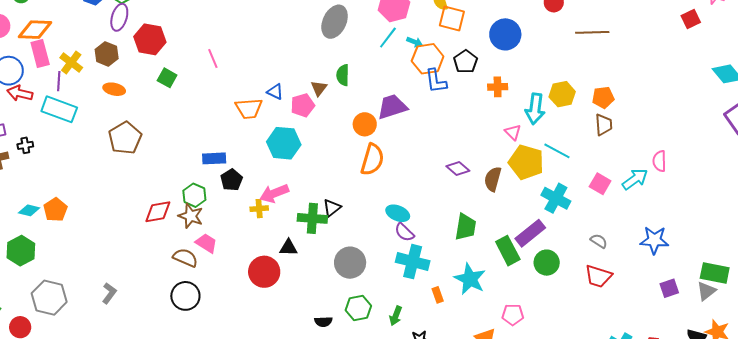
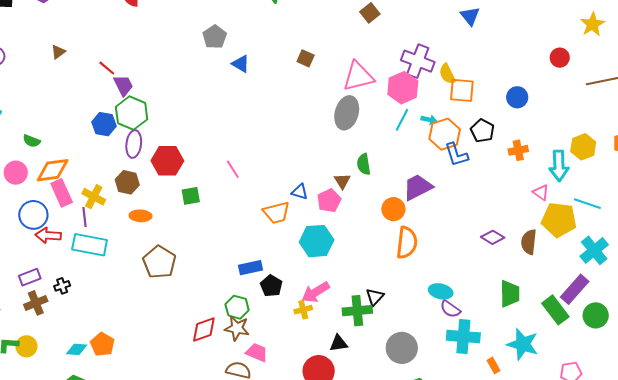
blue circle: (505, 34) -> (517, 97), size x0.7
green square: (167, 78) -> (191, 196), turned -30
cyan cross: (556, 198) -> (594, 250), turned 32

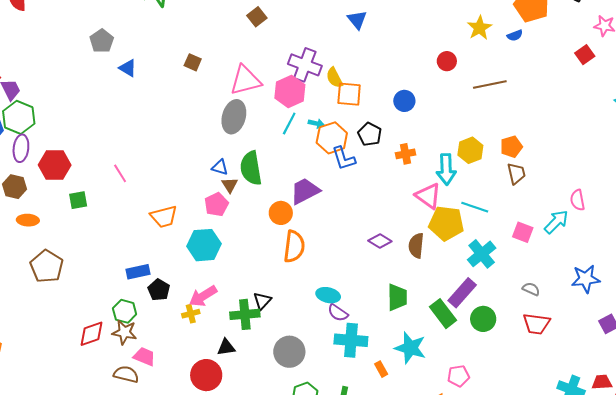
green semicircle: (364, 164) -> (251, 168), size x1.6
blue triangle: (300, 192) -> (220, 167), moved
pink triangle: (541, 192) -> (428, 196), size x1.6

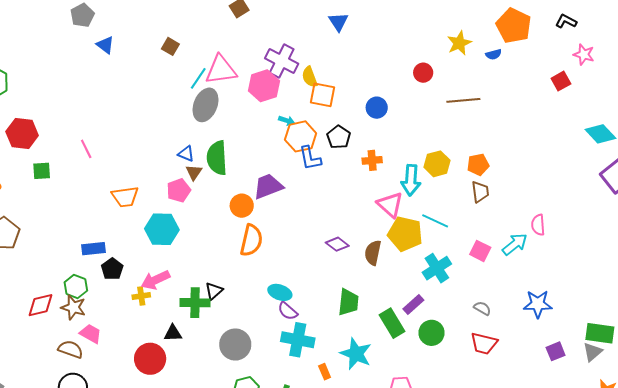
cyan line: (289, 124) -> (198, 78), moved
purple rectangle: (462, 293) -> (413, 305), size x0.7

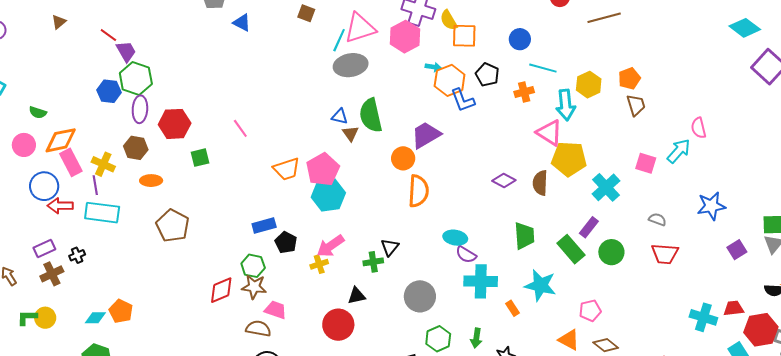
gray ellipse: (205, 105) -> (351, 65), turned 68
pink pentagon: (179, 190) -> (323, 169), moved, size x1.4
cyan line: (435, 221) -> (543, 68), moved
green cross: (195, 303) -> (373, 262), size x0.7

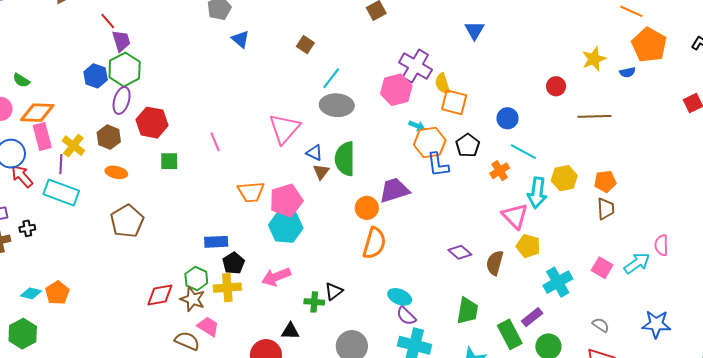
pink triangle: (360, 28) -> (284, 129), moved, turned -44
orange cross: (524, 92) -> (500, 171), turned -30
yellow pentagon: (569, 159) -> (528, 246), size x0.7
red arrow: (60, 206) -> (22, 176), turned 35
yellow cross: (319, 264) -> (227, 288), moved, size x1.5

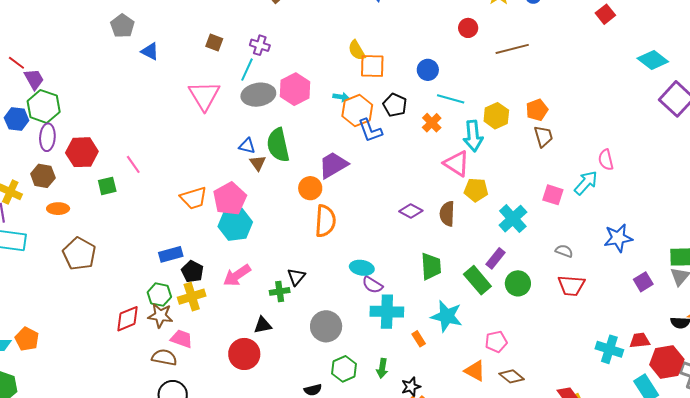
purple cross: (415, 66) -> (260, 45), moved, size x0.6
pink hexagon: (396, 90) -> (295, 89), moved
pink triangle: (284, 129) -> (204, 96), moved
pink line: (215, 142) -> (133, 164), moved

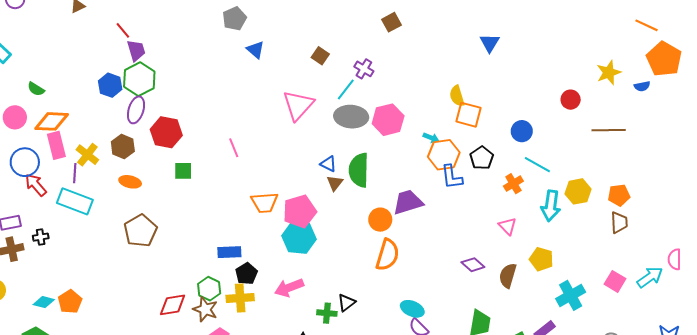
pink line: (133, 164) -> (234, 148), moved
pink triangle: (457, 164) -> (508, 226), moved, size x0.7

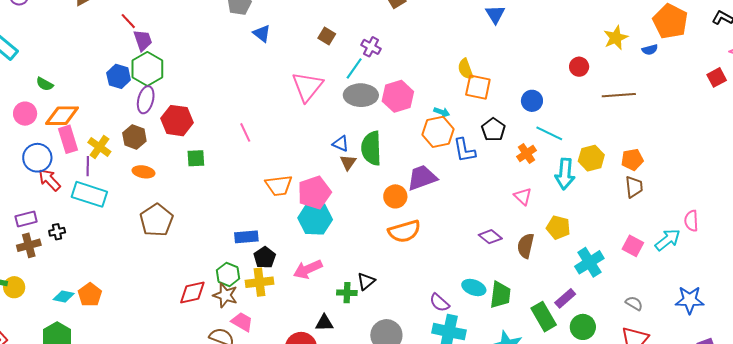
orange hexagon: (444, 155) -> (438, 132), moved
orange semicircle: (387, 255) -> (404, 231), turned 60
cyan ellipse: (412, 309) -> (474, 287), moved

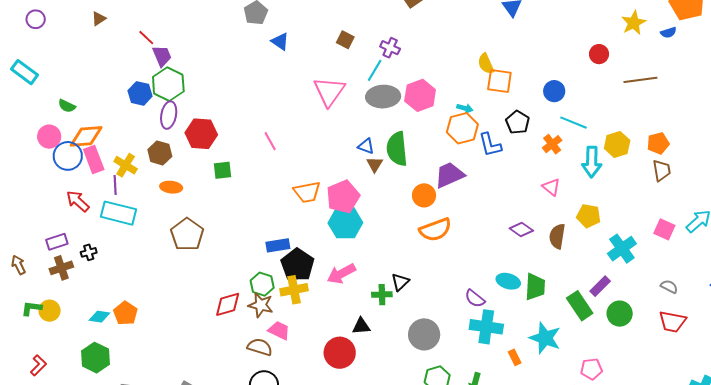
blue circle: (37, 158) -> (68, 156), moved
black pentagon: (265, 258) -> (298, 265), size x1.5

